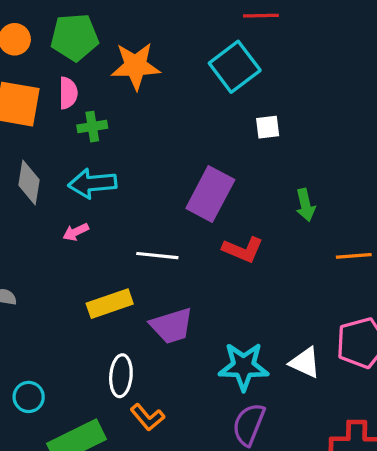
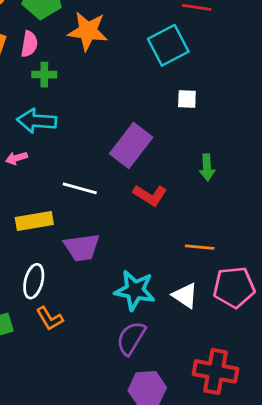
orange line: (354, 256) -> (200, 247), moved

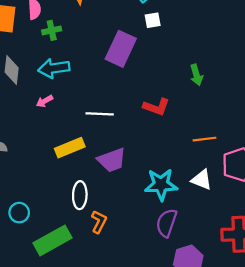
white square: (187, 99) -> (153, 20), moved
purple rectangle: (131, 145) -> (121, 49), moved
orange L-shape: (50, 319) -> (99, 222), turned -110

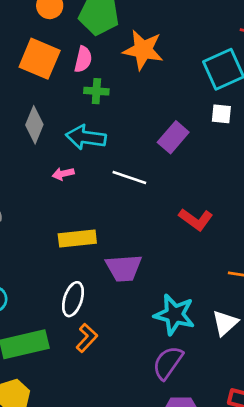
purple rectangle: (121, 49) -> (173, 137), size x0.7
white line: (100, 114) -> (129, 177), moved
white triangle: (202, 180) -> (225, 323), turned 40

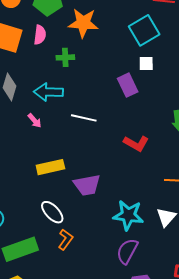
green cross: (96, 91) -> (65, 57), moved
purple rectangle: (173, 137) -> (128, 85), moved, turned -60
pink arrow: (63, 174) -> (35, 121), turned -112
white ellipse: (73, 299) -> (52, 212), turned -55

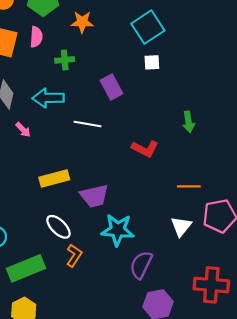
orange star: (83, 23) -> (82, 22), size x0.7
purple rectangle: (128, 85) -> (111, 87), moved
pink arrow: (35, 121) -> (23, 130), moved
cyan star: (128, 215) -> (118, 230), moved

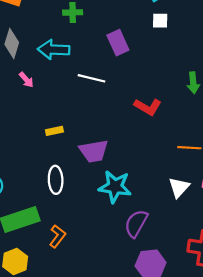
yellow rectangle: (54, 179) -> (54, 131), size x0.6
white ellipse: (58, 227) -> (56, 180), turned 40
orange L-shape: (74, 256) -> (57, 236), moved

